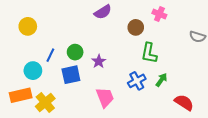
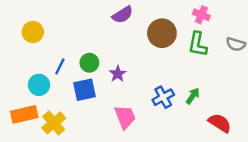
pink cross: (159, 14) -> (201, 15), moved
brown circle: (136, 27) -> (162, 33), size x1.5
green L-shape: (149, 53) -> (198, 44), moved

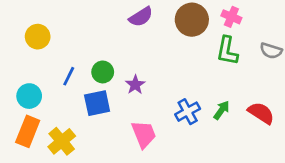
brown circle: (162, 33) -> (192, 20), moved
cyan circle: (39, 85) -> (29, 96), moved
orange rectangle: (24, 114) -> (28, 131), turned -55
red semicircle: (220, 123) -> (261, 113), moved

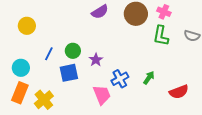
green arrow: (222, 110) -> (149, 78), moved
blue cross: (188, 112) -> (120, 79), moved
red semicircle: (261, 113) -> (179, 92), moved, turned 126

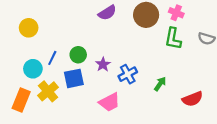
cyan circle: (21, 68) -> (33, 69), moved
blue cross: (120, 79) -> (128, 74), moved
pink trapezoid: (102, 95) -> (109, 102), turned 85
yellow cross: (44, 100) -> (48, 91), moved

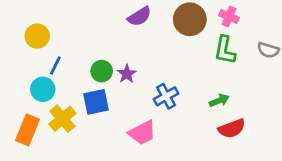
blue line: (52, 58) -> (55, 65), moved
purple star: (103, 64) -> (127, 74), moved
green arrow: (160, 84) -> (219, 100), moved, turned 32
red semicircle: (192, 99) -> (232, 128), moved

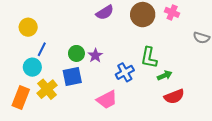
green L-shape: (225, 50) -> (149, 58), moved

